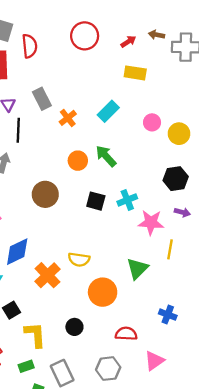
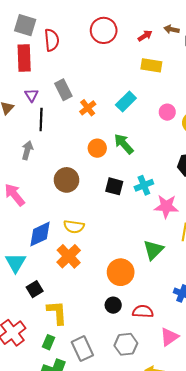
yellow semicircle: (79, 260) -> (74, 227), moved
black circle: (74, 327) -> (113, 305), moved
green rectangle: (26, 366) -> (48, 342), turned -48

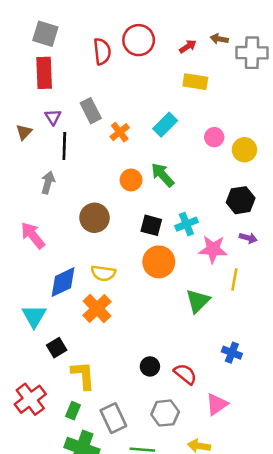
red semicircle: (52, 40) -> (102, 51), moved
orange circle: (121, 272) -> (159, 262), moved
red semicircle: (143, 311) -> (185, 374), turned 36

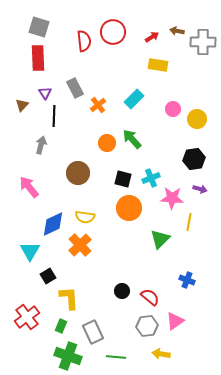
gray hexagon: (165, 413) -> (147, 326), moved

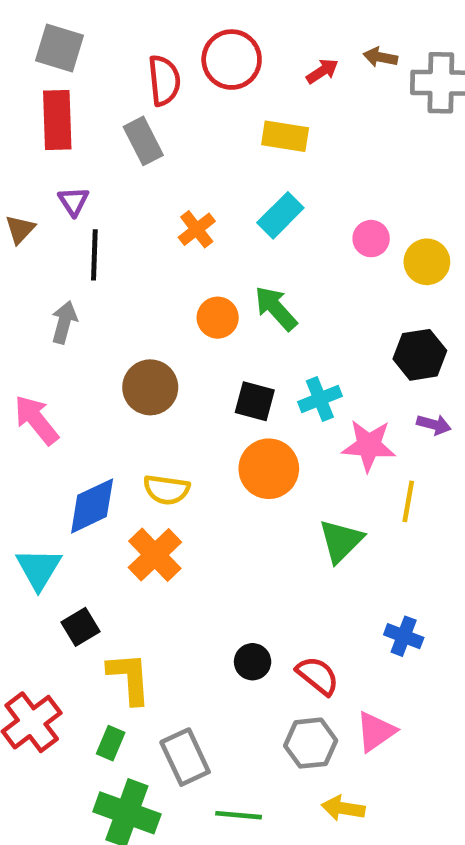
yellow rectangle: (158, 65) -> (285, 136), moved
gray rectangle: (75, 88) -> (143, 141), moved

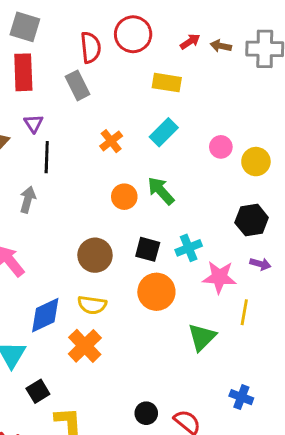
brown arrow: (380, 57) -> (221, 46), moved
brown circle: (150, 387) -> (95, 255), moved

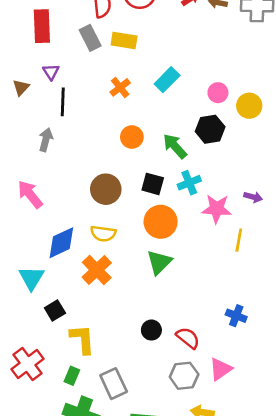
yellow rectangle: (167, 83) -> (124, 41), moved
green arrow: (161, 191) -> (175, 146), moved
black hexagon: (252, 220) -> (210, 129), moved
green triangle: (202, 337) -> (159, 262), moved

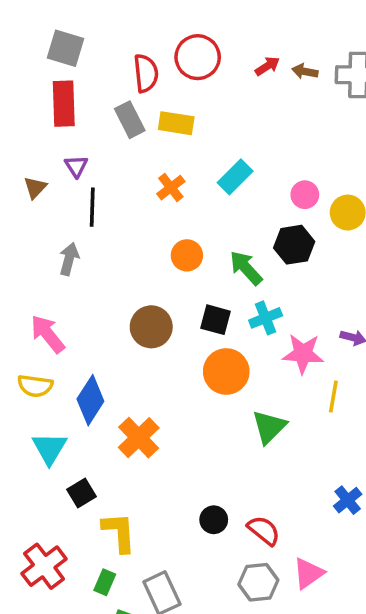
yellow semicircle: (103, 234) -> (35, 386), moved
blue diamond: (61, 243) -> (90, 400), turned -32
green triangle: (159, 262) -> (269, 427), moved
blue cross: (236, 316) -> (348, 500), moved, turned 30

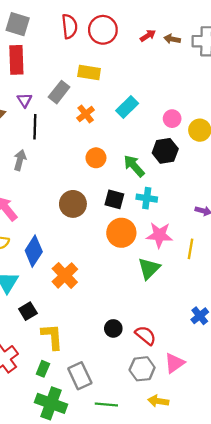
red semicircle: (146, 73) -> (69, 26), moved
gray rectangle: (130, 120) -> (59, 92), moved, turned 65
cyan cross: (266, 318) -> (147, 198), turned 30
pink star: (303, 354) -> (159, 235), moved

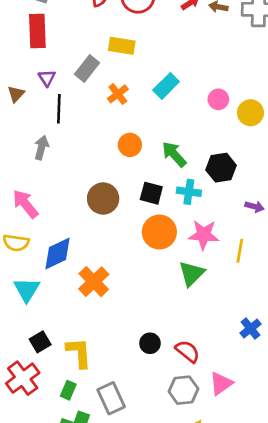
black hexagon: (165, 151) -> (221, 168), moved
blue diamond: (34, 251) -> (58, 253), turned 32
black square: (28, 311) -> (40, 342), moved

